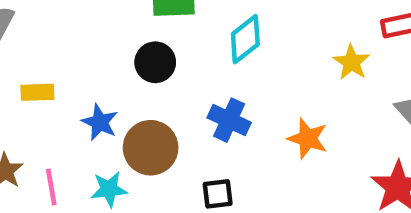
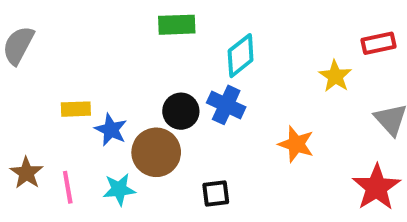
black circle: (155, 62) -> (181, 111), moved
yellow rectangle: (37, 92) -> (76, 109), moved
blue cross: (229, 120) -> (226, 105), moved

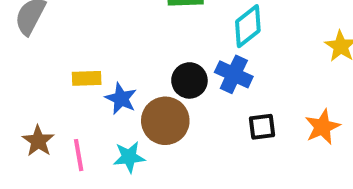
orange star: (296, 144) -> (322, 127), moved, turned 30
black square: (216, 193) -> (262, 127), moved

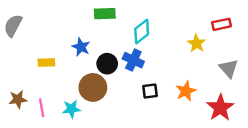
blue star: (121, 99) -> (81, 47), moved
brown star: (38, 141) -> (18, 99), turned 30

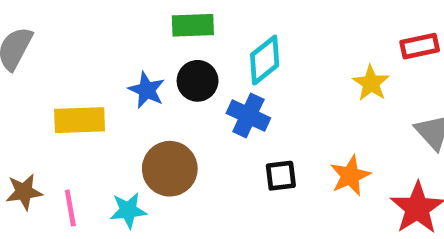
yellow rectangle: (46, 62) -> (80, 120), size x1.5
black circle: (107, 64) -> (198, 81), moved

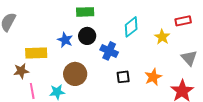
cyan diamond: (265, 60) -> (131, 27), moved
brown star: (24, 192) -> (21, 71), moved

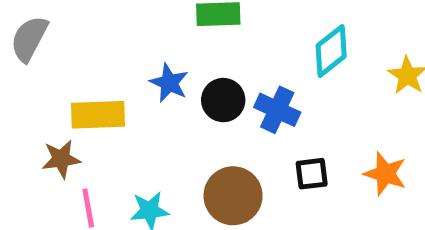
black circle: (87, 36) -> (223, 100), moved
brown circle: (75, 74) -> (233, 196), moved
orange star: (153, 77) -> (385, 174), turned -30

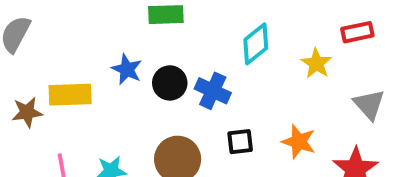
brown star: (61, 159) -> (27, 112), moved

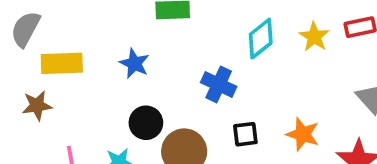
yellow star: (316, 63) -> (314, 37), moved
black circle: (170, 83) -> (146, 123), moved
yellow rectangle: (70, 95) -> (62, 63), moved

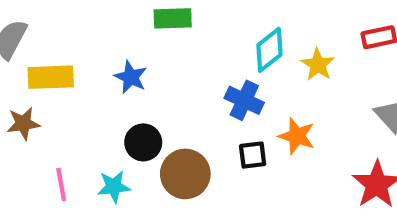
yellow star: (314, 37) -> (318, 65), moved
blue cross: (219, 84) -> (244, 100), moved
orange star: (303, 134) -> (297, 136), moved

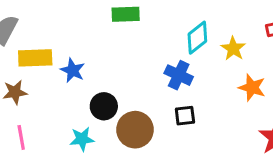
blue star: (131, 77) -> (73, 70), moved
orange star: (297, 136) -> (252, 88), moved
pink line: (61, 184) -> (21, 137), moved

